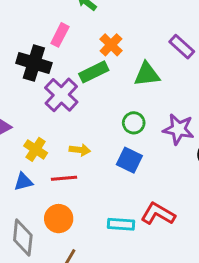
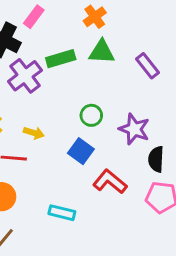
orange cross: (111, 45) -> (95, 17), moved
purple rectangle: (182, 47) -> (148, 66), moved
green triangle: (147, 74) -> (102, 52), moved
red L-shape: (158, 214) -> (110, 182), moved

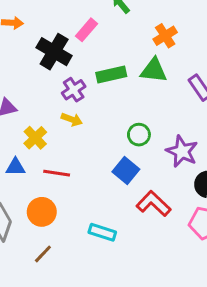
orange cross: (95, 17) -> (165, 36), moved
purple cross: (25, 76) -> (74, 90), size x0.7
yellow arrow: (34, 133) -> (72, 119), moved

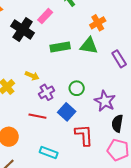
purple cross: (74, 90) -> (47, 92), moved
red line: (57, 173) -> (37, 116), moved
red L-shape: (154, 204) -> (84, 135), turned 40

